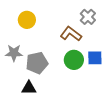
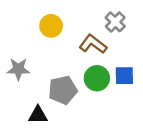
yellow circle: (27, 20) -> (51, 26), moved
gray pentagon: (37, 63) -> (63, 90), moved

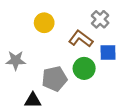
blue square: (124, 76) -> (108, 52), moved

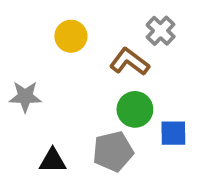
blue square: (108, 52) -> (173, 133), moved
gray pentagon: (54, 79) -> (113, 151), moved

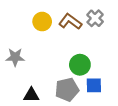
brown L-shape: (129, 62) -> (70, 22), moved
blue square: (173, 133) -> (94, 85), moved

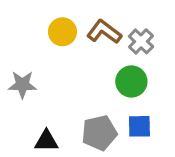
gray cross: (95, 18) -> (141, 41), moved
green circle: (80, 65) -> (131, 81), moved

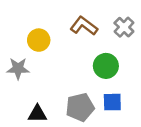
yellow circle: (62, 32) -> (39, 40), moved
gray cross: (141, 41) -> (124, 27), moved

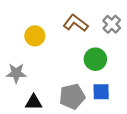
gray star: (18, 68) -> (16, 73), moved

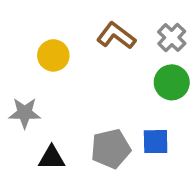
green circle: (95, 59) -> (172, 82), moved

